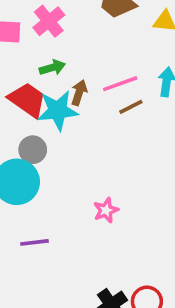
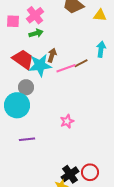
green arrow: (52, 68) -> (36, 33), moved
pink line: (120, 84) -> (66, 68), moved

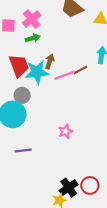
red trapezoid: (23, 59) -> (19, 66), turned 35

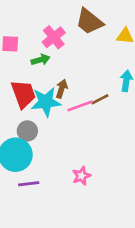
pink cross: (32, 19) -> (54, 37), moved
purple line: (23, 150) -> (29, 184), moved

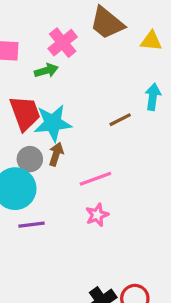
brown arrow: (62, 89) -> (56, 154), moved
pink line: (80, 106) -> (95, 179), moved

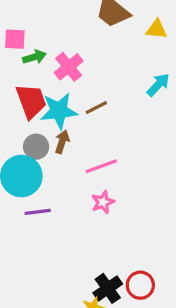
pink cross: (63, 43) -> (69, 67), moved
green arrow: (46, 71) -> (34, 57), moved
cyan arrow: (153, 97) -> (158, 85), turned 35
brown line: (120, 120) -> (96, 108), moved

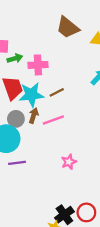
pink cross: (69, 67) -> (38, 65), turned 36
pink line: (101, 166) -> (53, 120), moved
pink star: (103, 202) -> (69, 162), moved

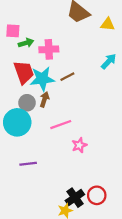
pink line: (53, 120) -> (61, 125), moved
purple line: (17, 163) -> (28, 164), moved

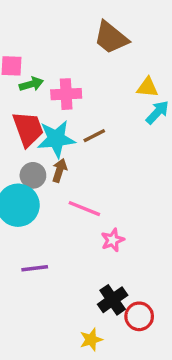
yellow triangle: (108, 24) -> (147, 87), moved
pink line: (61, 125) -> (84, 209), turned 42
black cross: (75, 198) -> (113, 300), moved

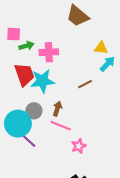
brown line: (94, 136) -> (85, 84), moved
brown arrow: (60, 170) -> (57, 109), moved
gray circle: (33, 175) -> (34, 111), moved
purple line: (35, 268) -> (29, 141), moved, turned 49

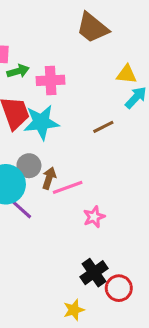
brown arrow: (57, 109) -> (49, 178), moved
pink line: (61, 126) -> (68, 187), turned -42

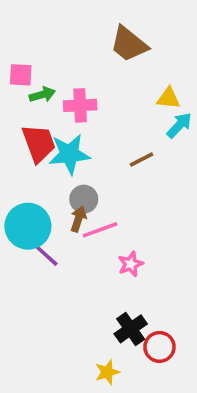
gray circle: (29, 166) -> (84, 199), moved

